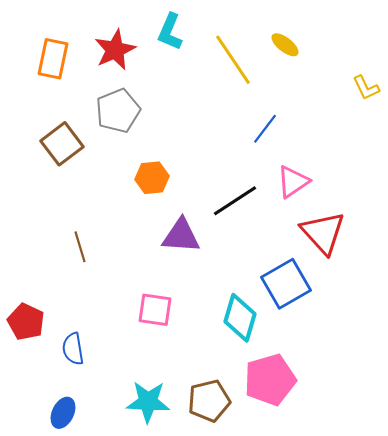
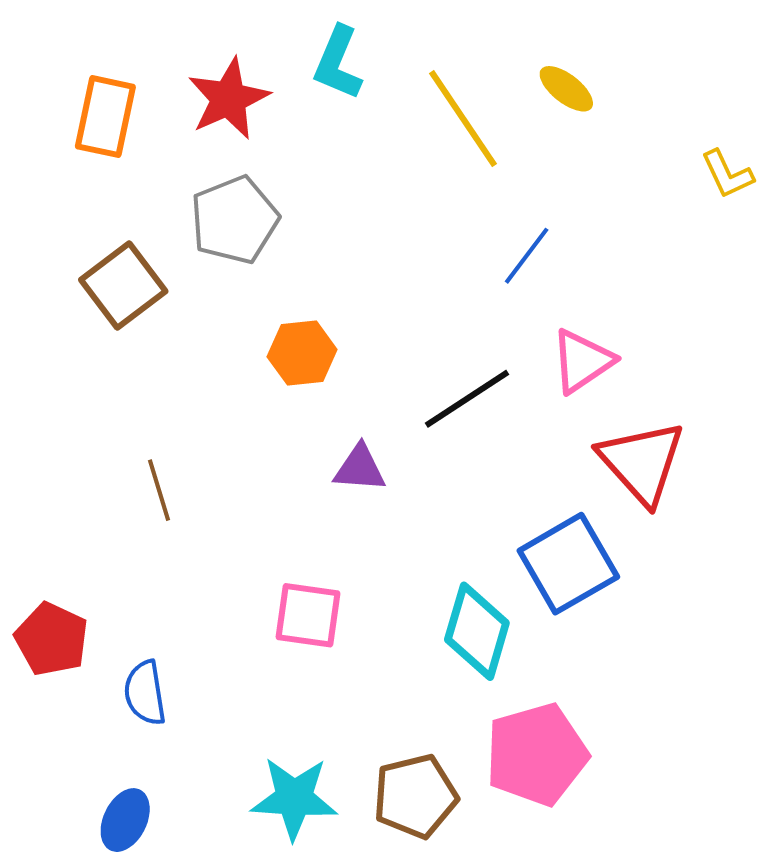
purple triangle: (181, 236) -> (360, 468), size x0.7

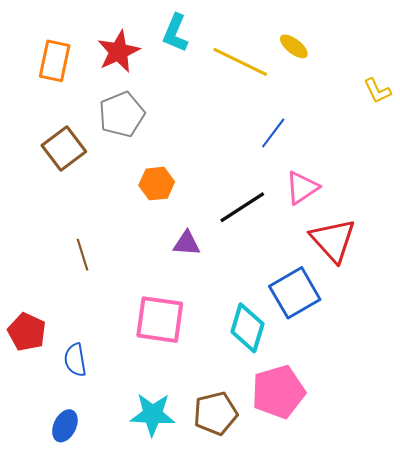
yellow line: (463, 119) -> (240, 62), turned -30
pink square: (308, 615) -> (160, 320), size x1.4

